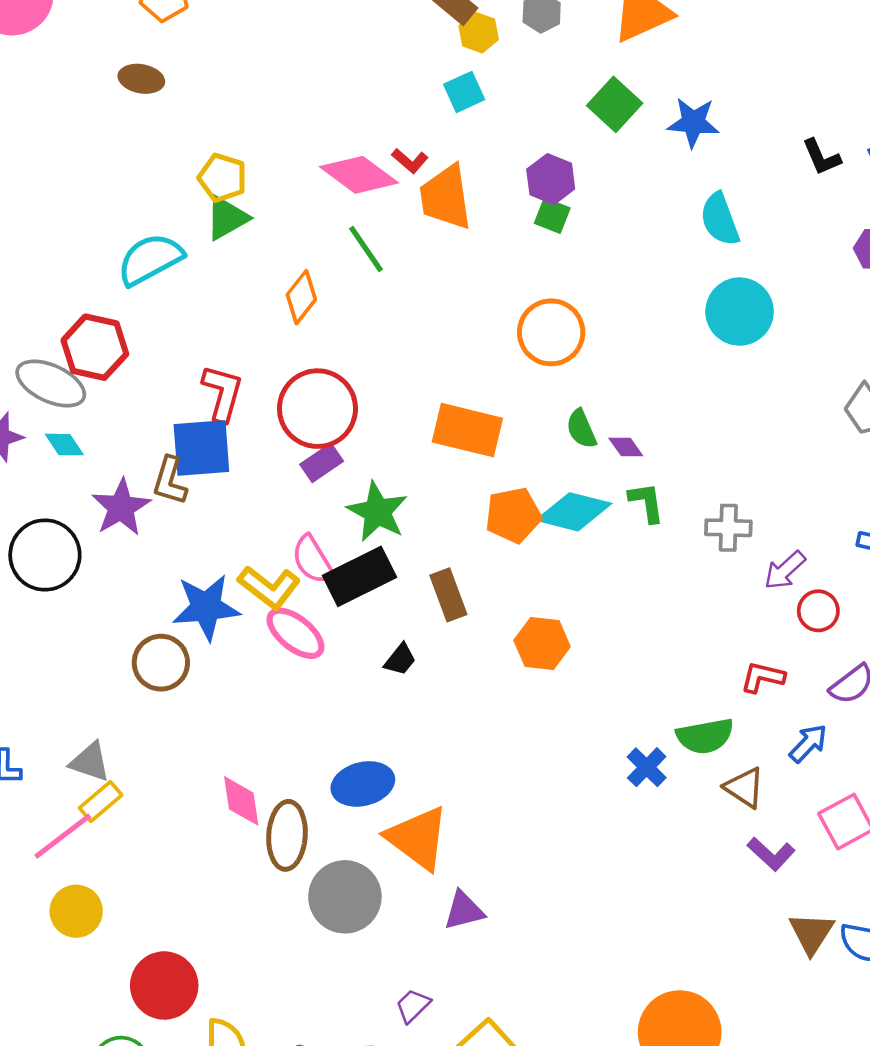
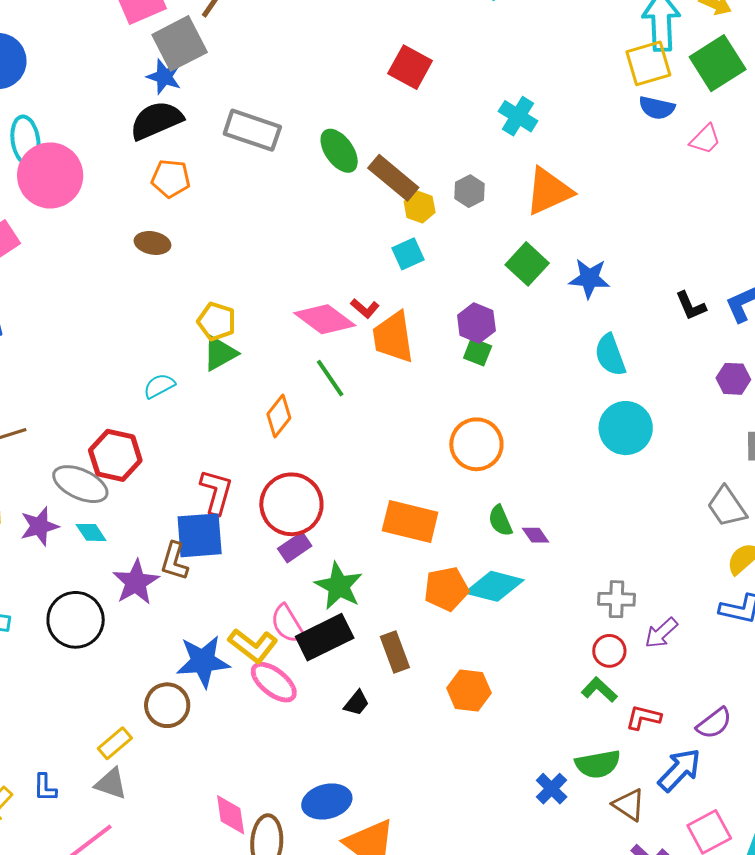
cyan semicircle: (150, 259) -> (159, 386), size x0.6
green L-shape: (647, 502) -> (599, 690), moved, turned -39
red circle: (818, 611) -> (609, 651), moved
blue arrow: (808, 743) -> (679, 770), size x1.4
yellow rectangle: (101, 802) -> (115, 743), moved

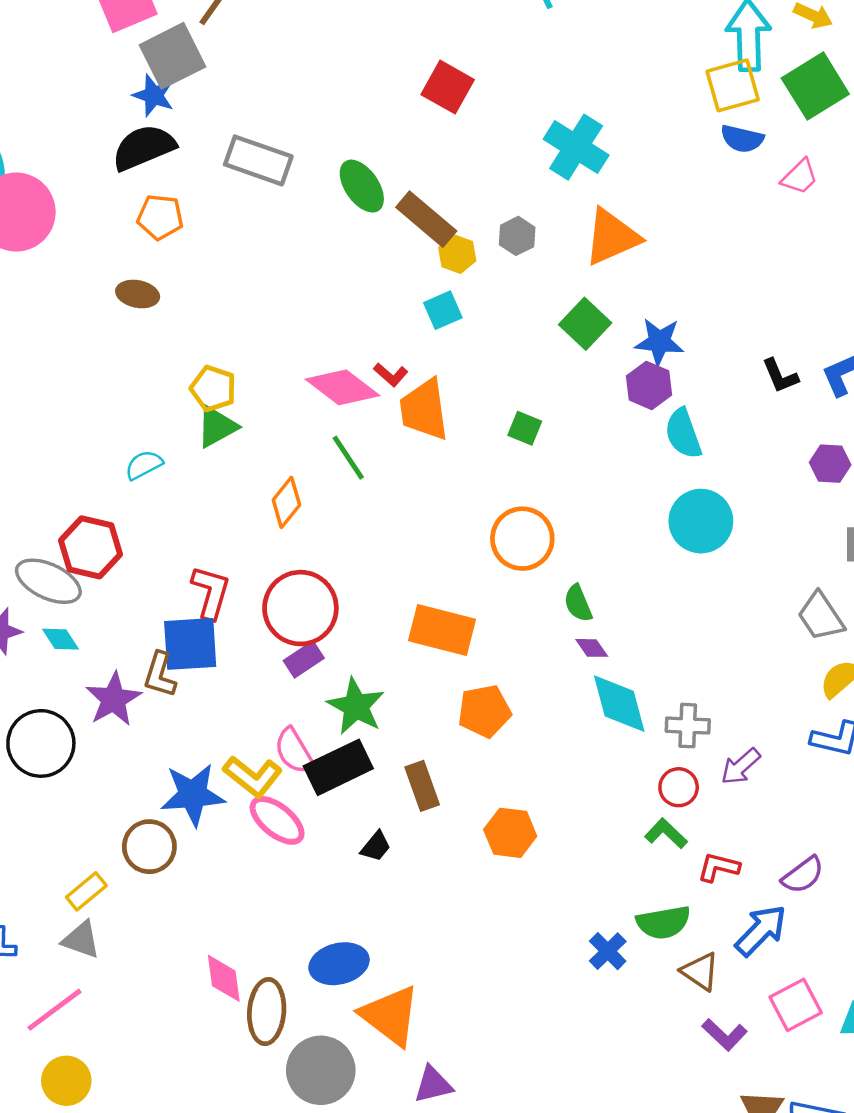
cyan cross: (518, 116) -> (576, 147), size x1.4
purple hexagon: (476, 323) -> (649, 385), moved
green semicircle: (500, 521) -> (578, 603), moved
cyan diamond: (494, 586) -> (619, 704), moved, turned 60

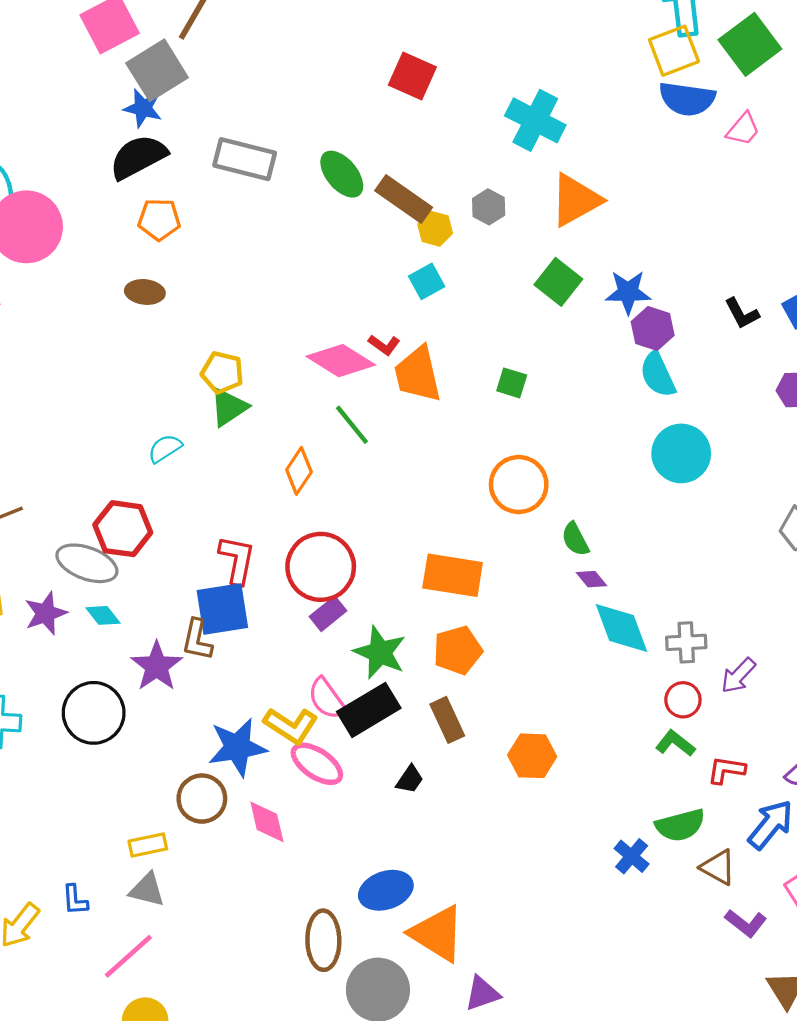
blue semicircle: (742, 139) -> (687, 99), size x1.4
purple hexagon: (649, 385) -> (653, 329), moved
orange pentagon: (484, 711) -> (458, 650), moved
yellow rectangle: (86, 891) -> (148, 845), turned 33
pink diamond: (224, 978) -> (267, 822), moved

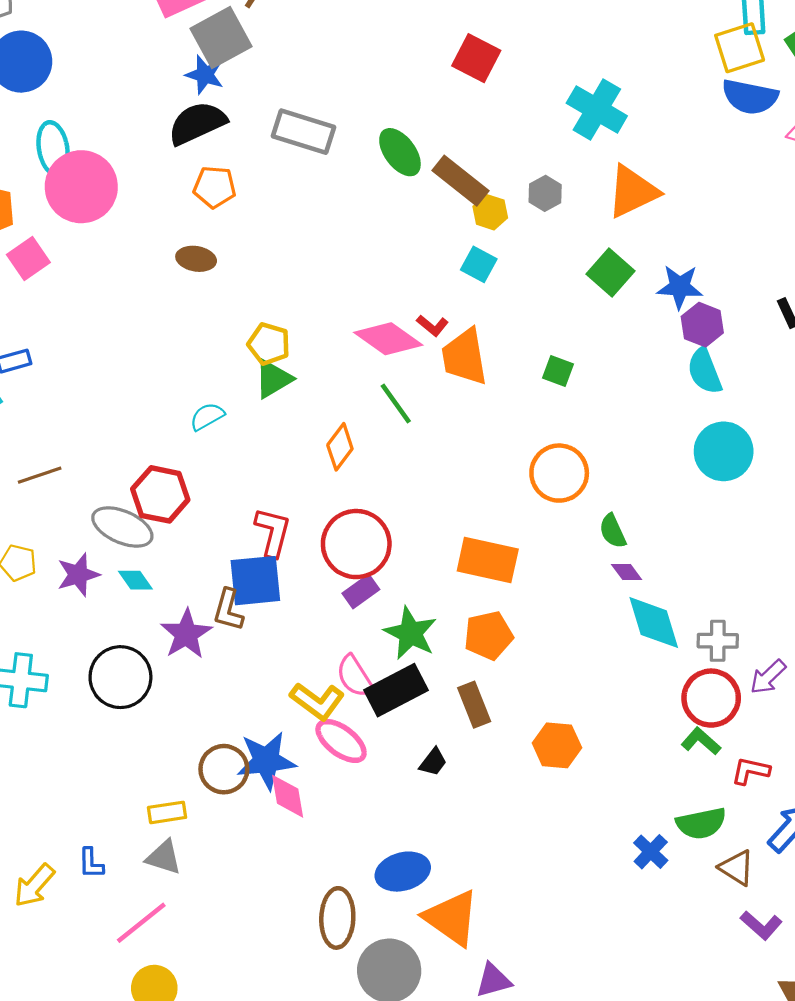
cyan square: (427, 281) -> (479, 264), turned -36
red circle: (683, 700) -> (711, 698), size x1.6
blue star: (237, 747) -> (266, 761), moved

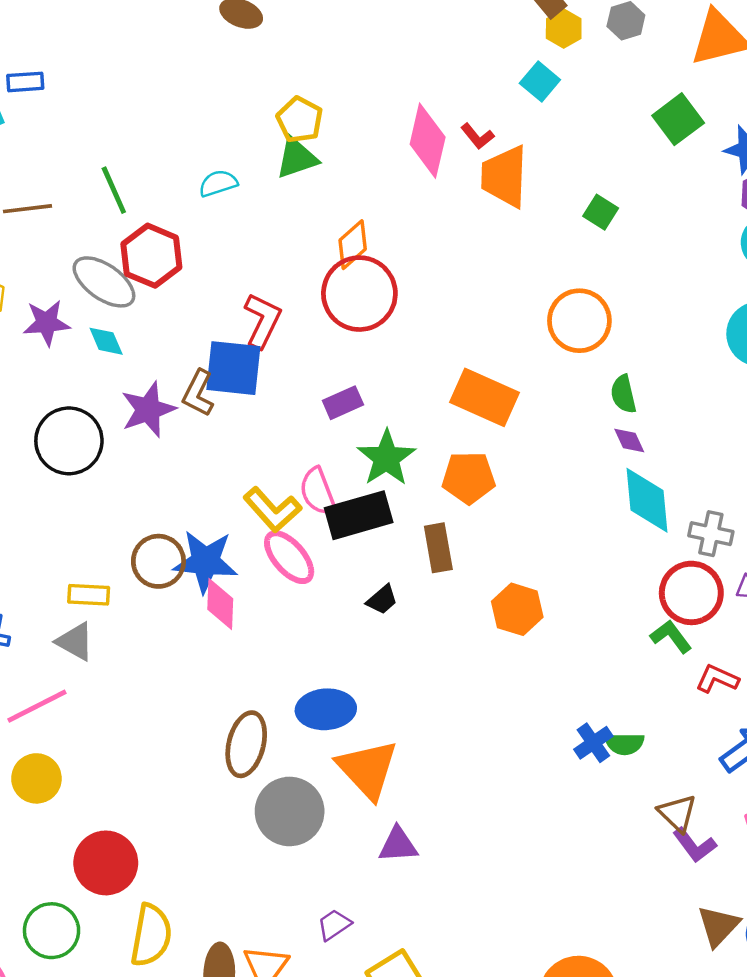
pink diamond: (388, 339) -> (428, 141), turned 56
green line: (396, 404) -> (114, 190), moved
red circle: (356, 544) -> (359, 294), moved
green semicircle: (701, 823) -> (625, 744), moved, size x0.7
brown triangle: (737, 868) -> (677, 813), moved

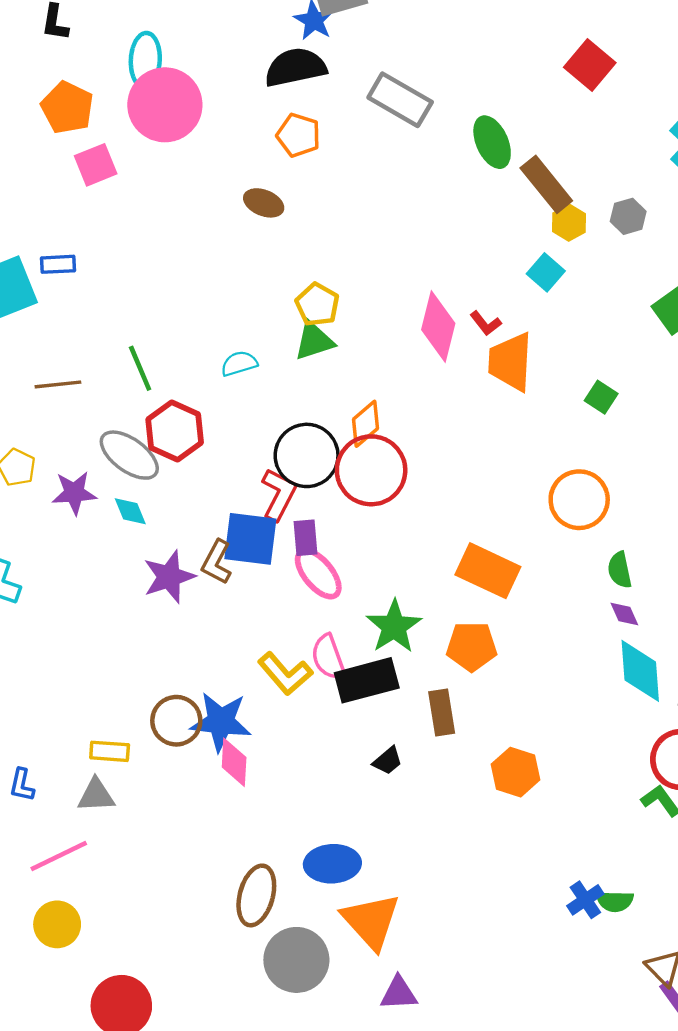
purple rectangle: (343, 403) -> (306, 538), moved, turned -72
black circle: (69, 441) -> (307, 455), moved
pink ellipse: (289, 557) -> (318, 574), moved
gray triangle: (75, 642) -> (96, 795), turned -33

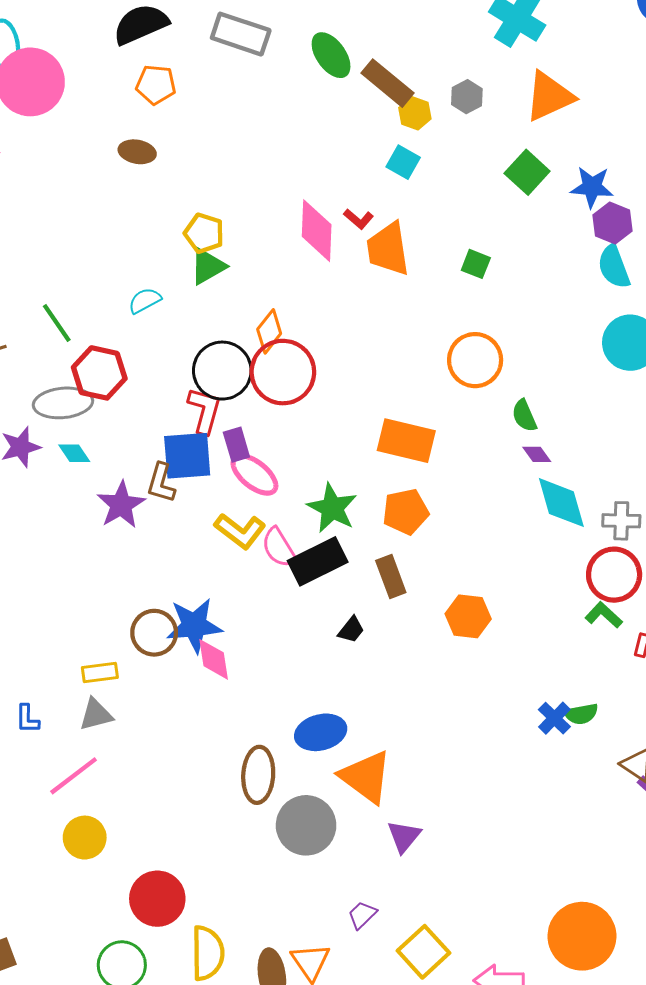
gray ellipse: (129, 455) -> (63, 403), turned -30
yellow L-shape: (285, 674) -> (240, 531), moved
purple triangle: (399, 993) -> (404, 836), turned -36

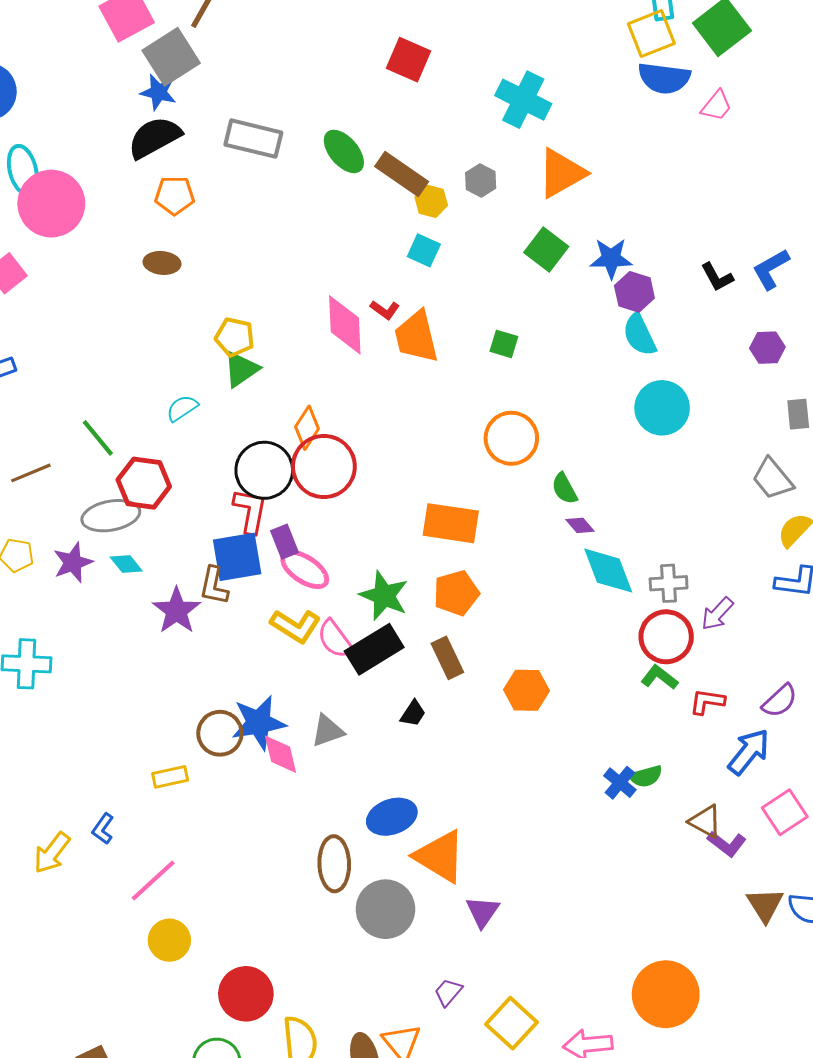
gray triangle: (96, 715) -> (328, 731), moved
blue L-shape: (27, 719) -> (103, 829), turned 40

